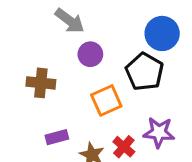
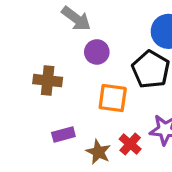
orange square: (106, 100) -> (113, 98), turned 32

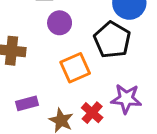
orange square: (113, 98) -> (75, 68), turned -32

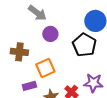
orange square: (75, 68) -> (45, 68), moved

